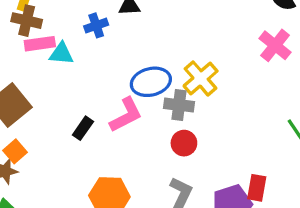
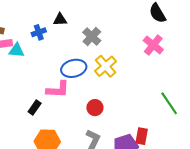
gray cross: (179, 105) -> (92, 37), moved, turned 36
pink L-shape: (126, 115) -> (58, 90), turned 30
black rectangle: (83, 128) -> (35, 108), moved

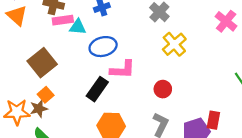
blue ellipse: (74, 68) -> (103, 47), moved
black rectangle: (35, 108) -> (97, 89), size x1.5

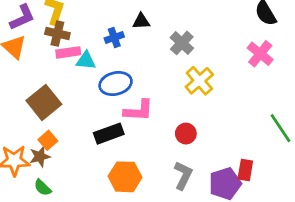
black rectangle: (97, 89) -> (109, 134), turned 35

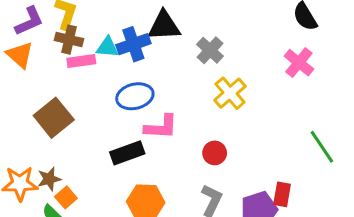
black triangle: (141, 21) -> (164, 26), size x1.6
blue cross: (114, 38) -> (133, 44), size x1.5
cyan triangle: (86, 61) -> (107, 47), moved
orange square: (48, 140) -> (66, 197), moved

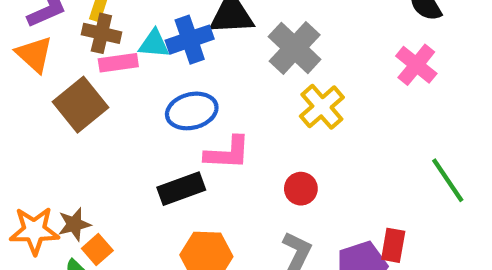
gray cross: (210, 50) -> (295, 48), size x1.4
brown square: (54, 118) -> (80, 105), moved

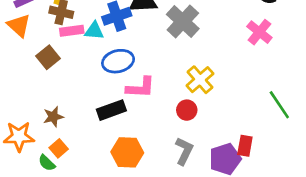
cyan triangle: (154, 44) -> (94, 31), moved
brown square: (80, 105) -> (48, 57), size x0.7
yellow cross: (322, 107) -> (200, 80), moved
brown star: (74, 224) -> (53, 117), moved

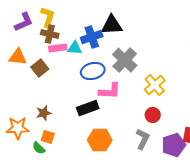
gray cross: (183, 22) -> (125, 60), moved
orange triangle: (19, 25) -> (18, 57), moved, turned -36
red circle: (187, 110) -> (153, 115), moved
orange square: (59, 148) -> (48, 137), turned -32

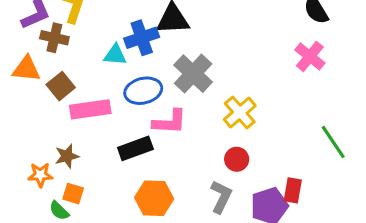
brown cross: (50, 34) -> (54, 38), moved
pink rectangle: (58, 48) -> (90, 109), moved, size x1.4
orange star: (18, 128) -> (40, 175), moved, size x0.7

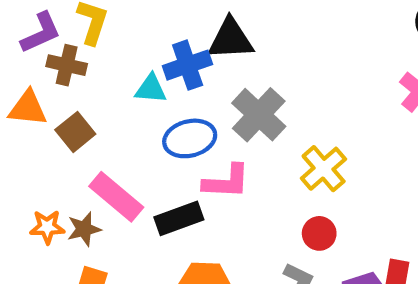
pink rectangle: (90, 109) -> (116, 197), moved, turned 48
orange star: (40, 175) -> (47, 227), moved

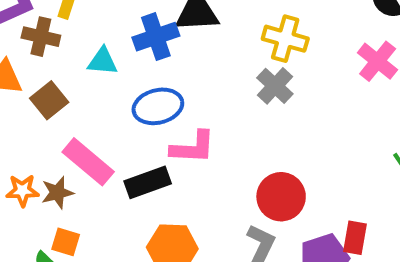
cyan triangle: (151, 89) -> (103, 61), moved
gray cross: (259, 115) -> (275, 86), moved, size x0.7
yellow cross: (324, 169) -> (285, 39), moved, turned -33
red circle: (319, 233) -> (281, 197), size x1.5

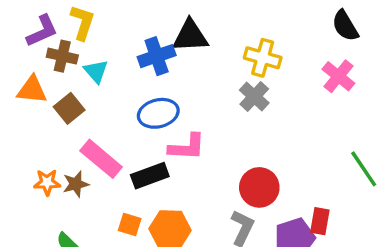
cyan triangle: (103, 61) -> (96, 71), moved, turned 44
orange square: (66, 242) -> (130, 224), moved

